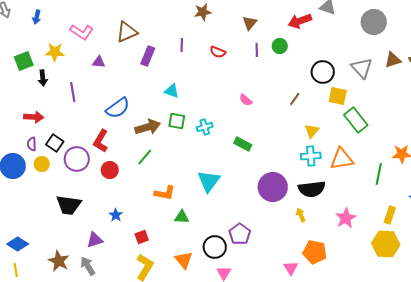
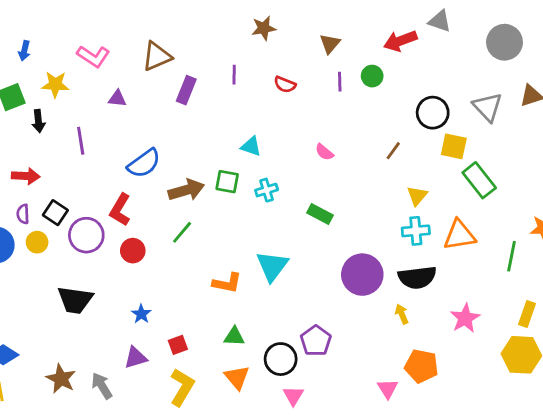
blue arrow: (37, 17) -> (24, 51), moved
cyan triangle: (172, 91) -> (251, 146), moved
orange L-shape: (165, 193) -> (227, 283), moved
green triangle: (182, 217) -> (234, 337), moved
purple triangle: (95, 240) -> (136, 358), moved

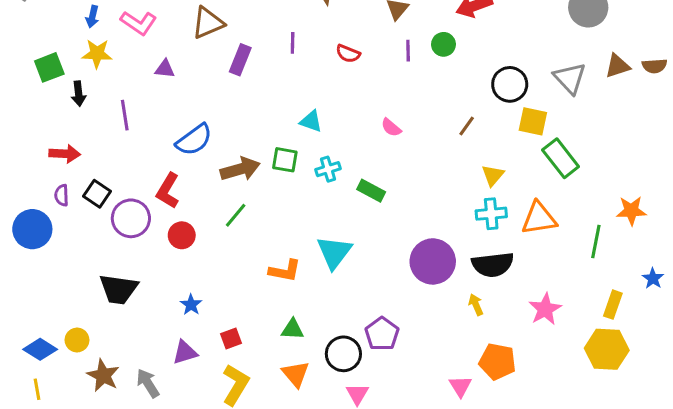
blue arrow: (24, 51) -> (92, 17), moved
green rectangle: (320, 214) -> (371, 191), moved
yellow circle: (37, 242) -> (77, 340), moved

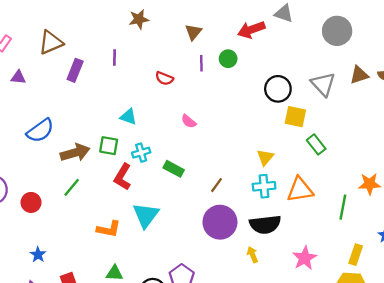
red semicircle: (348, 54) -> (164, 78), moved
brown line: (467, 126) -> (217, 185), moved
green rectangle: (561, 158) -> (316, 144), size x0.7
red L-shape: (168, 191) -> (123, 177), moved

